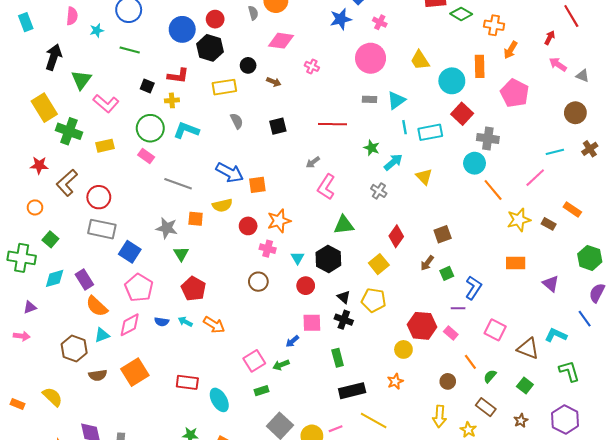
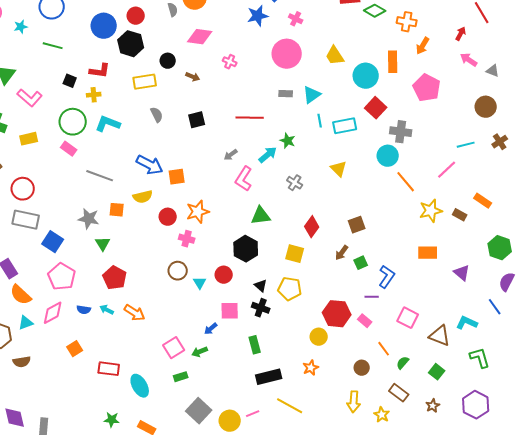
cyan arrow: (393, 162) -> (268, 155), moved
cyan triangle: (297, 258) -> (200, 283), moved
yellow square: (379, 264) -> (295, 254), turned -36
orange square: (135, 372) -> (75, 349), moved, size x0.6

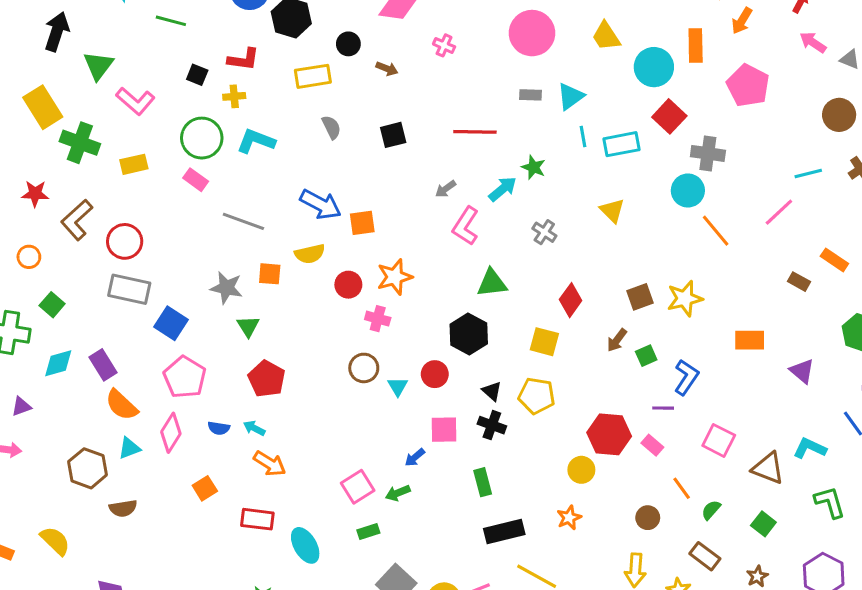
yellow star: (431, 211) -> (685, 299), moved
pink diamond: (53, 313) -> (171, 433), turned -30
orange arrow: (135, 313) -> (270, 464), moved

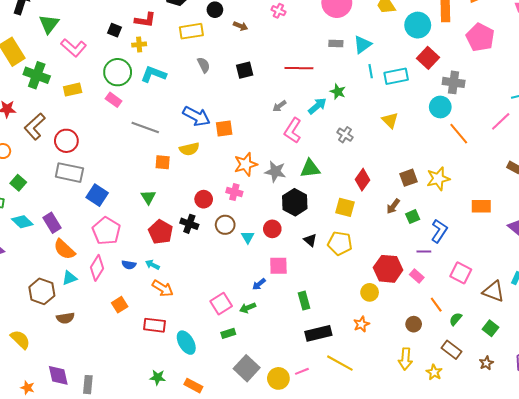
red circle: (348, 285) -> (204, 199), moved
gray star: (226, 288) -> (275, 172), moved
cyan diamond: (58, 363) -> (22, 222), turned 60
black cross: (492, 425) -> (189, 224), moved

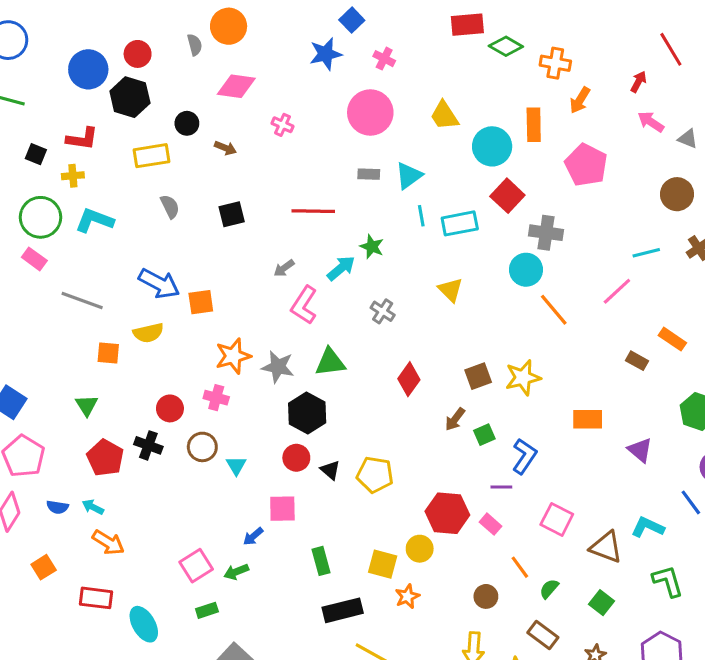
yellow square: (345, 207) -> (383, 564), moved
red circle: (272, 229) -> (296, 458), moved

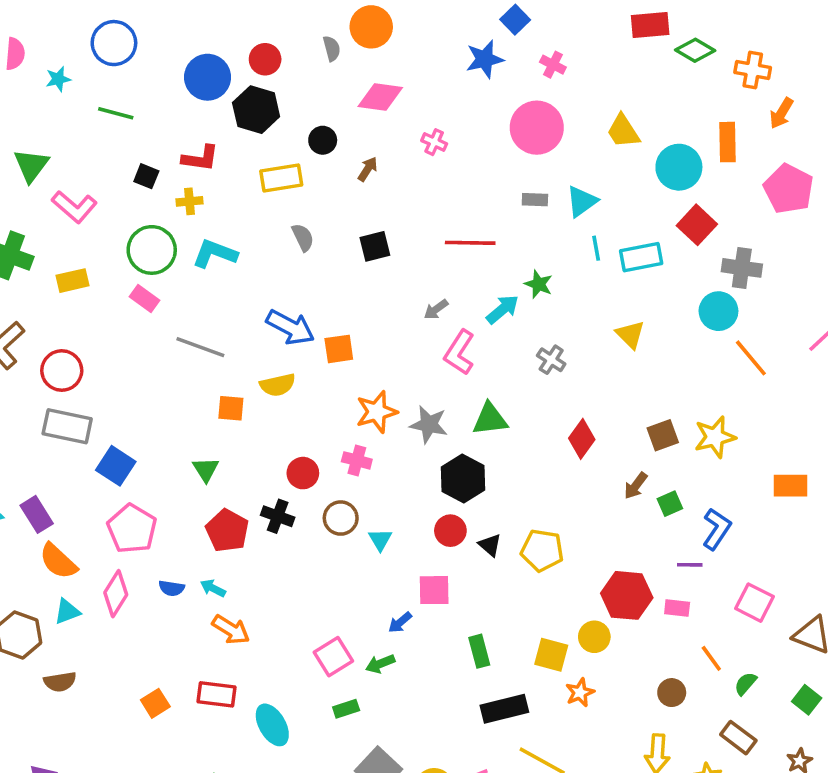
brown arrow: (225, 148) -> (368, 169), turned -80
pink rectangle: (491, 524) -> (677, 608), turned -35
orange square: (44, 567) -> (155, 703), moved

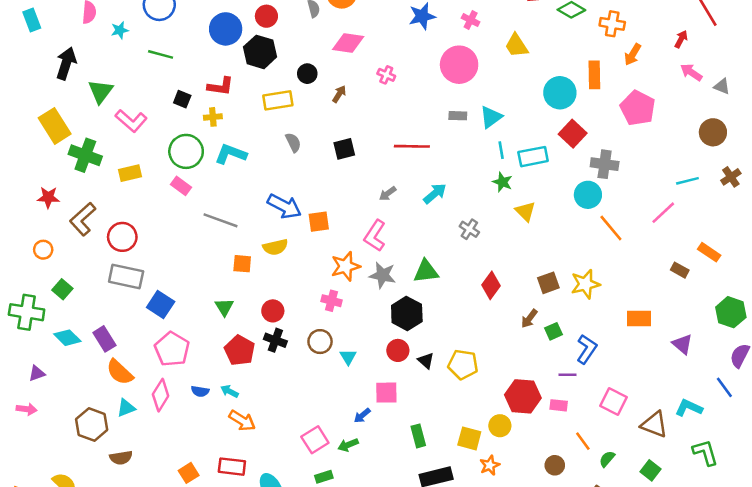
yellow trapezoid: (623, 131) -> (516, 46), moved
green star: (539, 284) -> (502, 182), moved
pink L-shape: (459, 353) -> (375, 236), moved
red circle: (303, 473) -> (273, 311), moved

